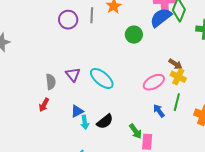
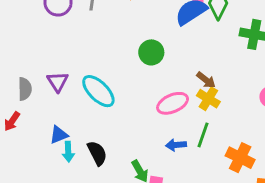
green circle: (134, 35) -> (151, 52), moved
blue arrow: (159, 111) -> (176, 145), turned -64
black semicircle: (105, 121) -> (97, 153), turned -84

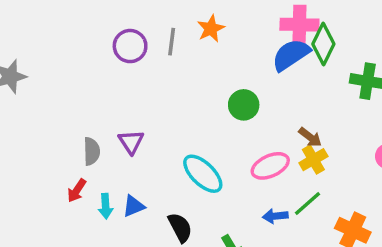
cyan ellipse: (98, 91) -> (203, 174), moved
yellow cross: (208, 99) -> (313, 160), turned 30
green line: (203, 135) -> (308, 204), turned 30
cyan arrow: (68, 152) -> (106, 206), moved

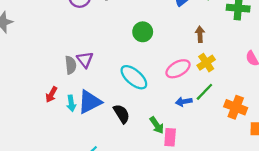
green circle: (244, 105) -> (143, 32), moved
brown arrow: (310, 137) -> (200, 34), moved, turned -126
gray semicircle: (92, 151) -> (71, 65), moved
blue triangle: (133, 206) -> (90, 102), size x1.6

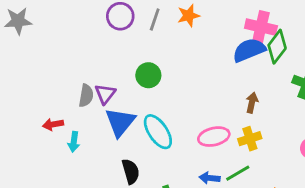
green circle: (143, 32) -> (148, 75), moved
red arrow: (51, 94) -> (53, 124), turned 35
blue triangle: (90, 102) -> (120, 122), moved, turned -40

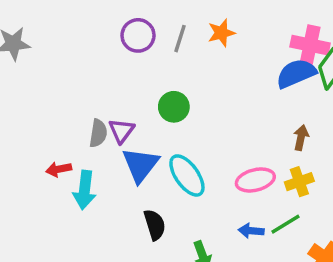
cyan arrow: (74, 142) -> (85, 190), size x1.5

